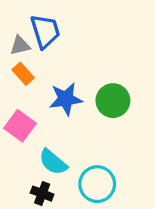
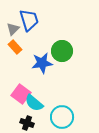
gray triangle: (20, 45) -> (13, 29), turned -32
green circle: (113, 101) -> (62, 51), moved
pink square: (20, 126) -> (21, 94), moved

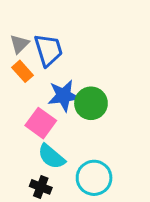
blue trapezoid: (29, 20) -> (48, 50), moved
green circle: (62, 51) -> (91, 103), moved
pink square: (21, 94) -> (41, 123), moved

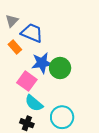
gray triangle: (19, 44) -> (12, 21), moved
blue trapezoid: (48, 50) -> (32, 33), turned -50

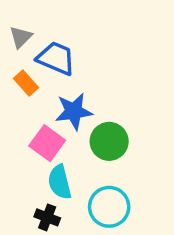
green circle: (60, 68) -> (109, 141), moved
cyan semicircle: (34, 103) -> (60, 182), turned 36

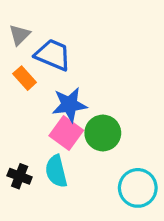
pink square: (47, 143) -> (66, 133), moved
cyan circle: (109, 207) -> (138, 188), moved
black cross: (47, 217) -> (20, 176), moved

